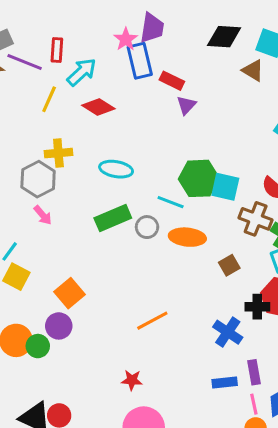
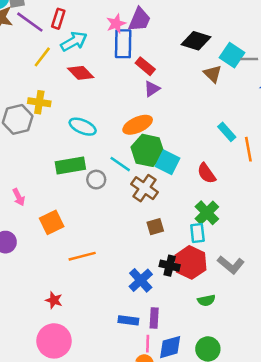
pink arrow: (43, 215) -> (19, 197), moved
brown cross: (256, 219) -> (145, 188), moved
orange ellipse: (187, 237) -> (138, 125), moved, turned -44
orange square: (69, 293) -> (52, 222), moved

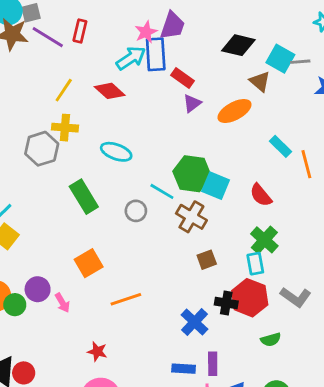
cyan arrow: (74, 41) -> (131, 58), moved
yellow line: (42, 57) -> (64, 90), moved
orange ellipse: (138, 125) -> (234, 111), moved
green rectangle: (70, 165) -> (84, 197), moved, turned 72
pink arrow: (19, 197) -> (62, 303), moved

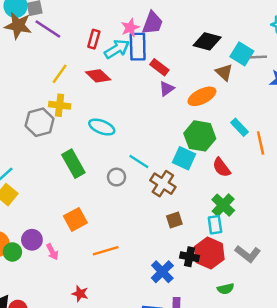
red rectangle: (80, 31) -> (94, 39), moved
green hexagon: (192, 174) -> (200, 136), moved

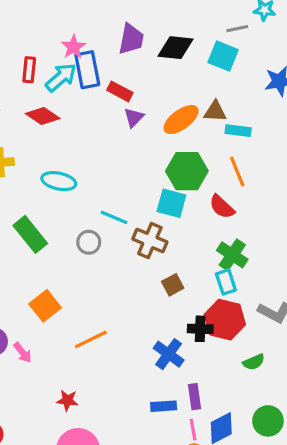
purple trapezoid: (152, 23) -> (131, 39), moved
gray line: (258, 57) -> (237, 29), moved
brown triangle: (224, 72) -> (215, 111), moved, turned -30
cyan rectangle: (239, 127) -> (238, 131), moved, turned -30
orange line: (261, 143) -> (237, 171), moved

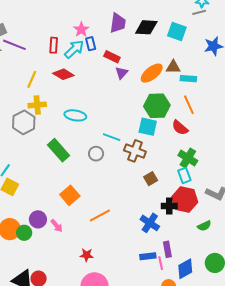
gray line: (237, 29) -> (199, 12), moved
blue rectangle: (87, 70) -> (91, 44), size x0.6
pink line: (193, 430) -> (161, 263), moved

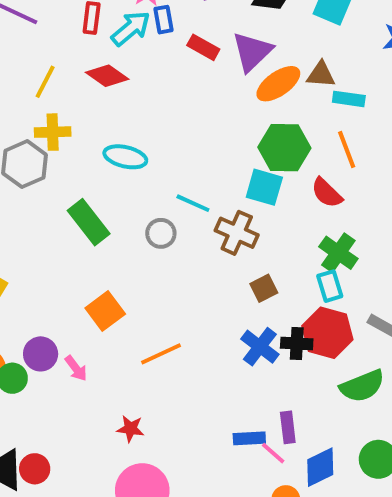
purple triangle: (122, 73) -> (252, 52), moved, size x1.6
blue cross: (150, 223) -> (260, 347), moved
green semicircle: (204, 226) -> (362, 386), size x1.6
pink line: (161, 263) -> (273, 453), turned -40

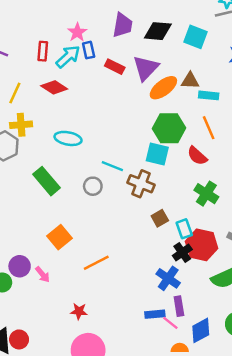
cyan rectangle: (330, 286) -> (184, 229), moved
black cross: (297, 344) -> (182, 252), turned -36
blue cross: (260, 347) -> (168, 278), moved

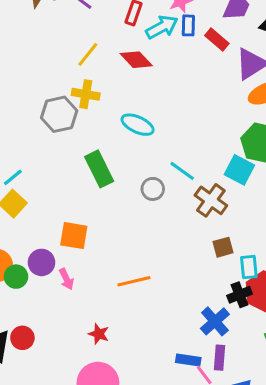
red rectangle: (115, 67) -> (217, 40), moved
orange square: (60, 237) -> (74, 236), moved, turned 35
red circle: (19, 339) -> (22, 338), moved

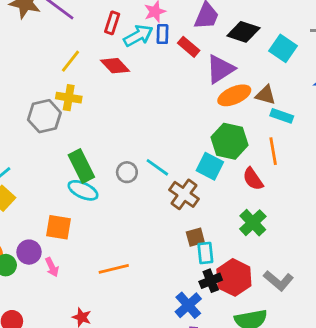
cyan ellipse: (138, 125) -> (83, 190), moved
gray circle: (153, 189) -> (127, 172), moved
cyan rectangle: (249, 267) -> (205, 253), moved

